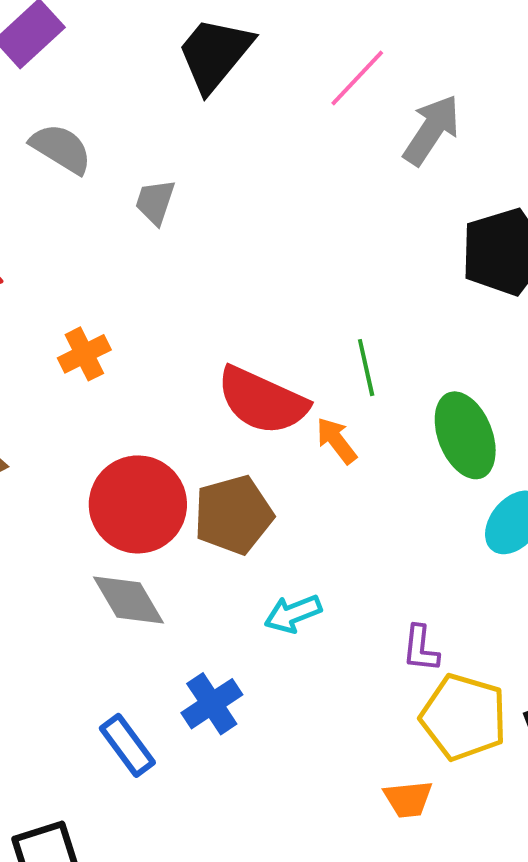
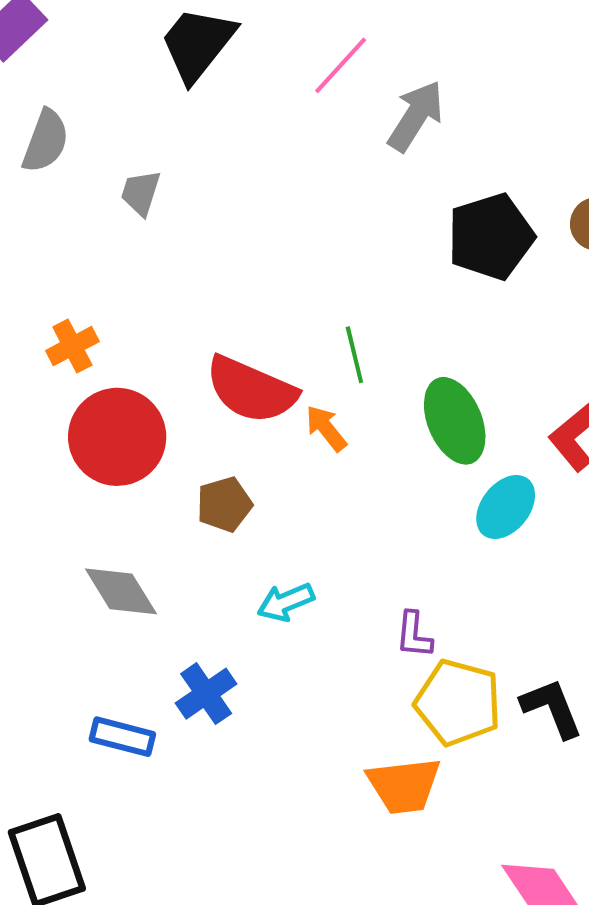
gray semicircle: (61, 149) -> (46, 141), turned 80
red circle: (138, 504) -> (117, 437), moved
brown pentagon: (233, 515) -> (224, 504), size x0.7
blue rectangle: (127, 745) -> (122, 737), turned -38
orange trapezoid: (408, 799) -> (404, 785), size x1.5

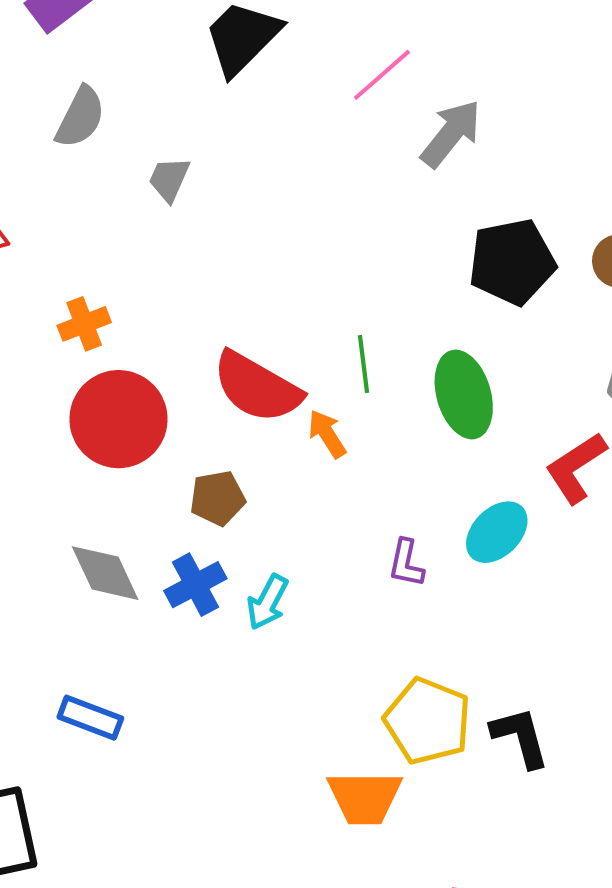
green ellipse: (455, 421) -> (464, 395), moved
cyan arrow: (286, 602) -> (268, 602), turned -46
purple L-shape: (414, 635) -> (406, 563), moved
blue cross: (206, 694) -> (195, 585), moved

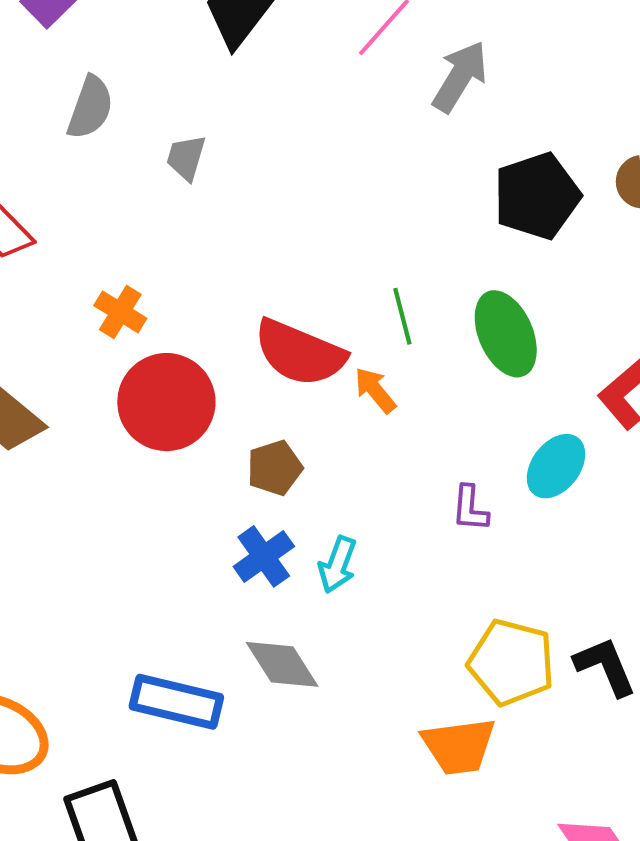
orange cross: (84, 324) -> (120, 312), turned -30
gray diamond: (105, 573) -> (282, 664), moved
blue rectangle: (90, 718) -> (176, 702), size x1.4

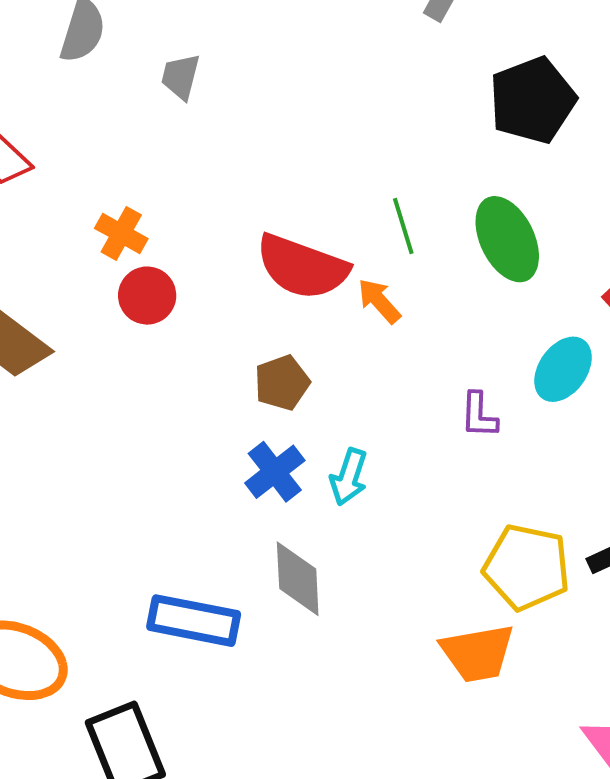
red circle: (166, 402) -> (147, 296), moved, size x0.6
gray diamond: (282, 664) -> (298, 579), turned 32

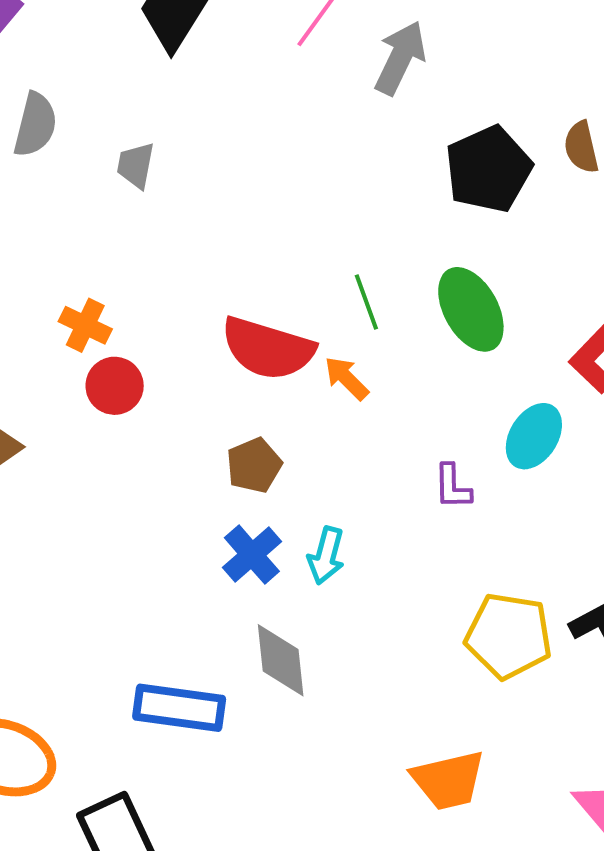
orange trapezoid: (478, 653) -> (448, 780), moved

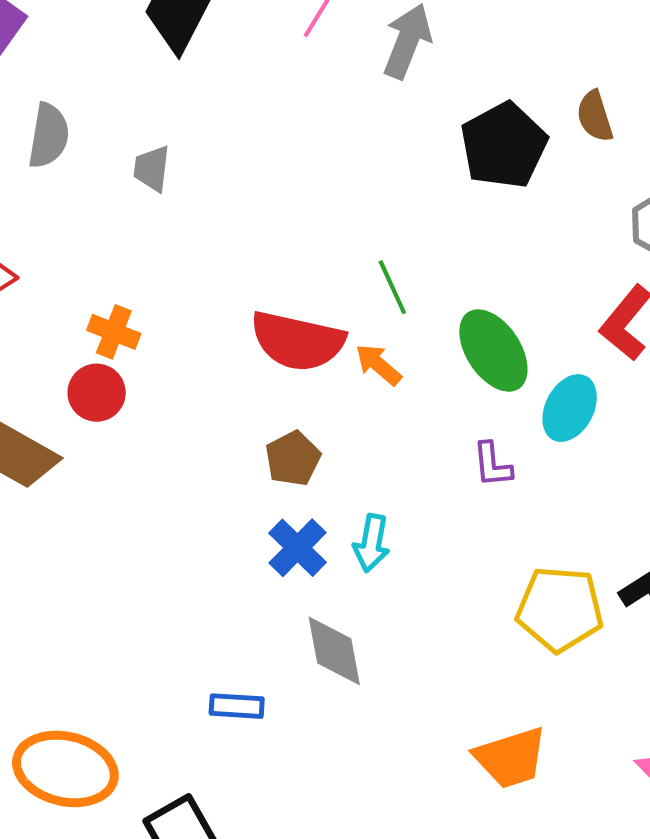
green ellipse: (471, 309) -> (493, 350), moved
red circle: (115, 386) -> (97, 393), moved
blue rectangle: (179, 708) -> (237, 706), size x0.6

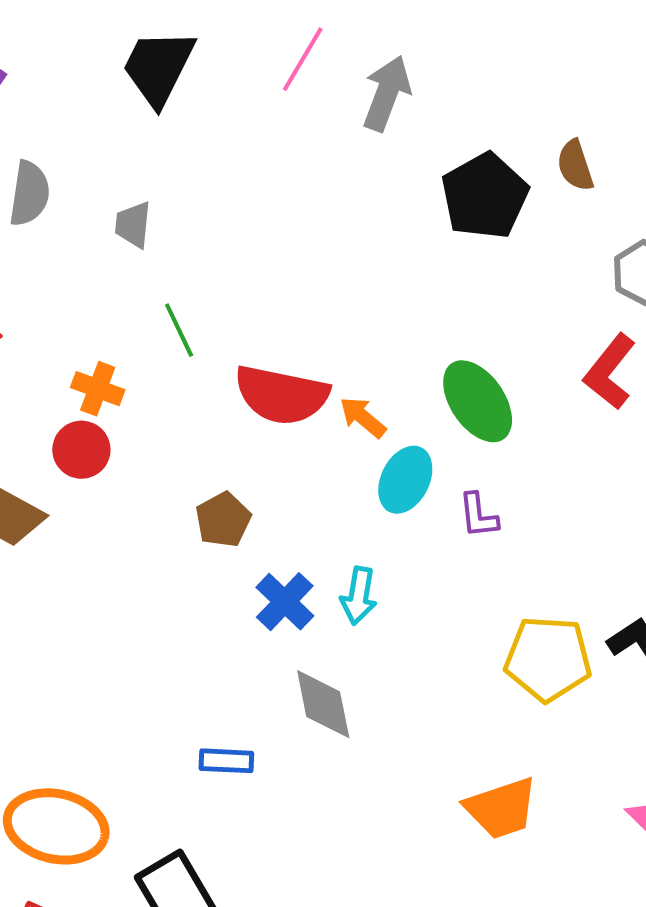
green line: (392, 287) -> (179, 330), moved
cyan ellipse: (570, 408) -> (405, 480), moved
brown pentagon: (293, 459) -> (223, 520), moved

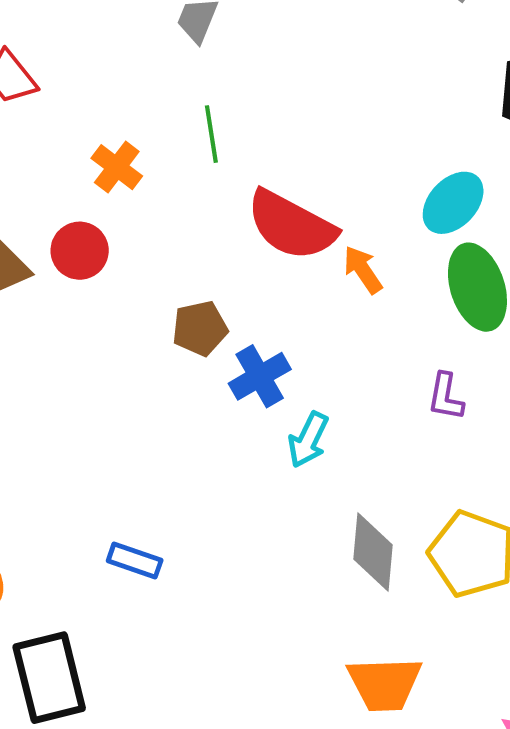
red circle: (81, 450) -> (80, 251), moved
cyan ellipse: (405, 480) -> (453, 203), moved
blue cross: (285, 602) -> (260, 376), moved
gray diamond: (323, 704) -> (373, 552), moved

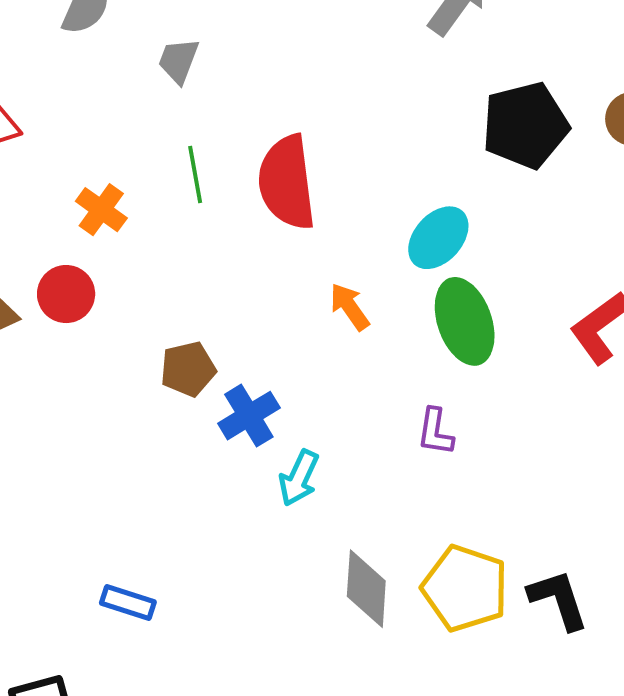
red semicircle: (291, 225) -> (287, 182), moved, turned 56

